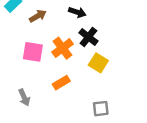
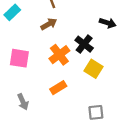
black arrow: (77, 12) -> (108, 23), moved
brown arrow: (38, 16) -> (49, 24), moved
pink square: (33, 52) -> (19, 58), moved

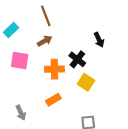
black arrow: (108, 23) -> (99, 40), turned 48
orange cross: (59, 55) -> (54, 69), turned 36
pink square: (19, 58) -> (20, 60), moved

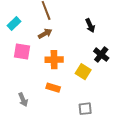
black arrow: (99, 40) -> (90, 26), moved
black cross: (77, 59) -> (101, 55), moved
orange rectangle: (53, 100) -> (53, 88), turned 48

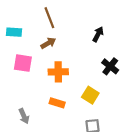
cyan rectangle: (14, 24) -> (14, 32), turned 48
black arrow: (90, 26) -> (98, 34), turned -128
yellow square: (83, 72) -> (90, 95), moved

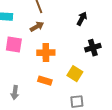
black cross: (110, 66) -> (93, 48), turned 35
gray arrow: (24, 116) -> (15, 93), turned 32

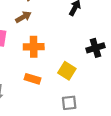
black cross: (93, 48) -> (95, 48), moved

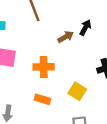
brown arrow: (23, 17) -> (66, 37), moved

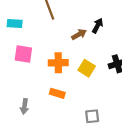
yellow square: (77, 91) -> (87, 68), moved

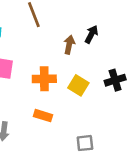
brown arrow: (79, 34) -> (69, 45), turned -48

